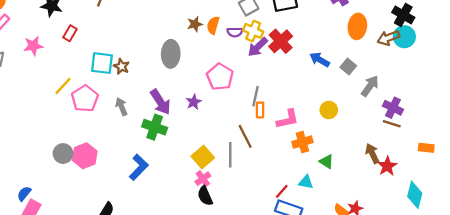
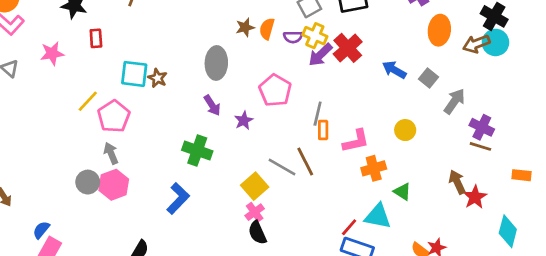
red rectangle: (70, 33) -> (96, 38), turned -35
purple arrow: (160, 102) -> (212, 105), moved, size x0.7
gray arrow: (121, 107) -> (111, 153), moved
gray line: (230, 155) -> (282, 167), moved, turned -60
cyan triangle: (306, 182) -> (378, 216), size x1.5

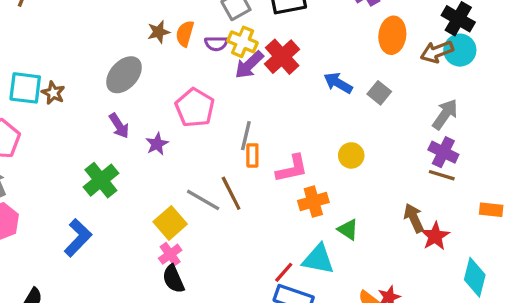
gray ellipse: (216, 63) -> (124, 75), turned 40
gray arrow: (454, 101) -> (445, 114), moved
green cross: (197, 151) -> (101, 180), turned 32

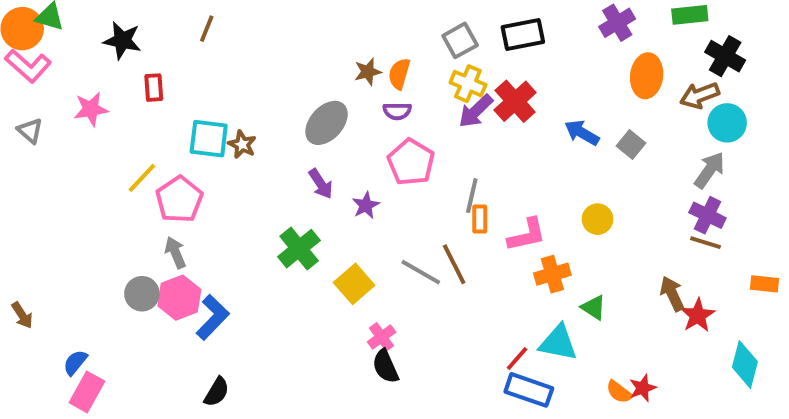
purple semicircle: (216, 43) -> (397, 111), moved
cyan circle: (460, 50) -> (727, 123), moved
yellow square: (170, 223) -> (354, 284), moved
blue L-shape: (78, 238) -> (213, 317), moved

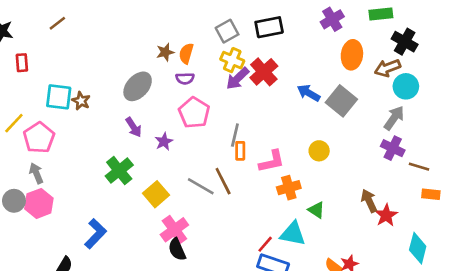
brown line: (207, 29) -> (57, 23), turned 30
gray square: (631, 144) -> (341, 101), size x1.6
brown line: (706, 243) -> (419, 167), moved
blue L-shape: (213, 317) -> (95, 234), moved
pink cross: (382, 337) -> (174, 230), size x1.5

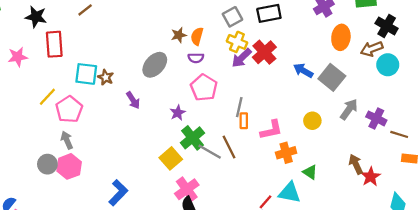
red rectangle: (22, 63) -> (54, 44), size x1.6
gray arrow: (394, 118) -> (349, 109), moved
purple arrow: (134, 127) -> (133, 100), moved
green cross: (119, 171) -> (192, 138), moved

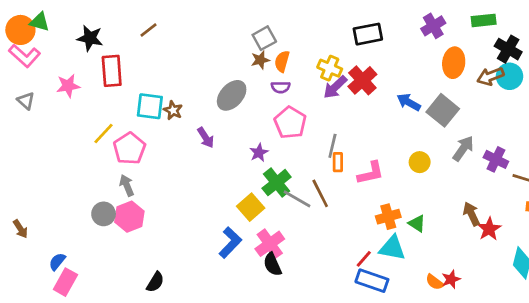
gray square: (232, 17) -> (264, 38), moved
cyan circle: (388, 65) -> (510, 76), moved
orange cross: (286, 153) -> (388, 217), moved
blue L-shape: (118, 193) -> (230, 243), moved

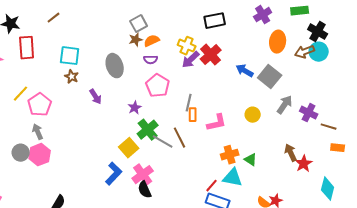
orange semicircle: (282, 61) -> (152, 41), turned 49
gray ellipse: (232, 95) -> (115, 66), turned -60
cyan square: (150, 106) -> (70, 56), moved

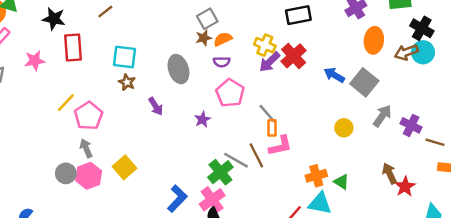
gray line: (189, 103) -> (267, 113), turned -54
pink L-shape: (217, 123) -> (280, 146), moved
green cross: (148, 130) -> (220, 172), moved
yellow square: (129, 148) -> (125, 167), moved

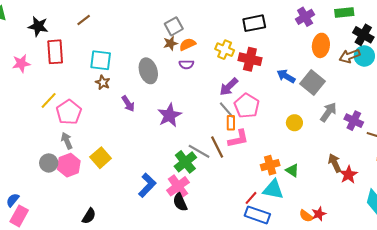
red cross: (294, 56) -> (250, 59), turned -35
purple arrow: (270, 62) -> (229, 87), moved
pink pentagon: (230, 93) -> (247, 106), moved
purple star: (202, 119) -> (169, 115), size x1.6

